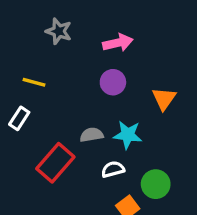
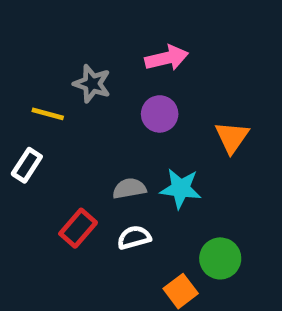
gray star: (59, 31) -> (92, 84), moved
red rectangle: (55, 163) -> (78, 228), size x0.7
white semicircle: (113, 169) -> (134, 237), moved

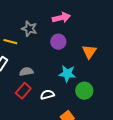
gray semicircle: (129, 189) -> (26, 72), moved
green circle: (220, 258) -> (84, 91), moved

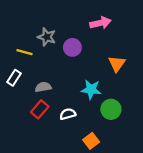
pink arrow: (61, 18) -> (100, 23), moved
purple circle: (58, 42) -> (72, 47), moved

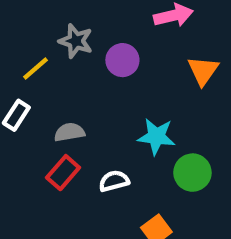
yellow line: (25, 52) -> (35, 69), turned -56
orange triangle: (117, 64) -> (203, 71), moved

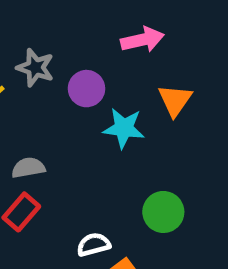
cyan star: (156, 136) -> (124, 128), moved
white semicircle: (114, 181) -> (93, 245), moved

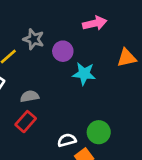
orange triangle: (175, 100) -> (127, 58), moved, turned 42
green circle: (163, 212) -> (99, 132), moved

